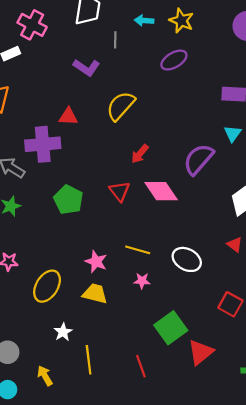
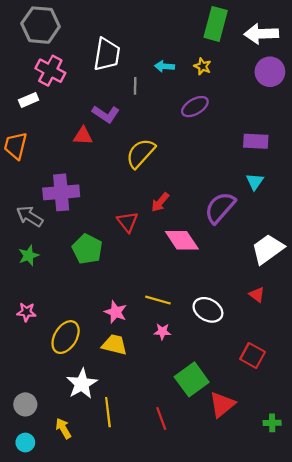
yellow star: (181, 21) -> (203, 66), size x0.7
red triangle: (68, 117) -> (83, 136), moved
red triangle: (120, 191) -> (128, 222), moved
white star: (63, 332) -> (82, 384), size x1.6

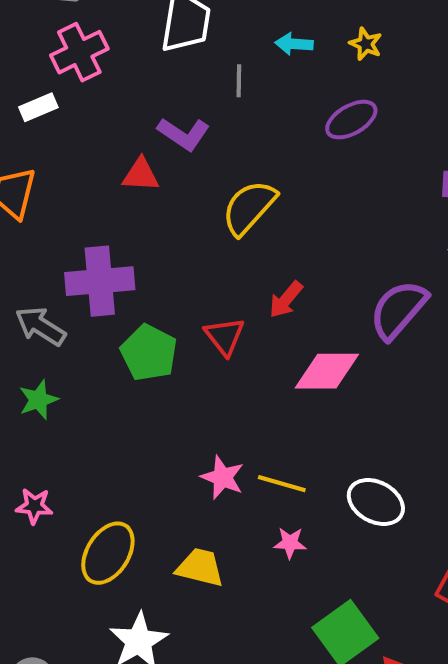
pink cross: (50, 71) -> (79, 52), turned 36
pink diamond: (182, 240) -> (327, 371), turned -56
green pentagon: (87, 249) -> (149, 353), moved
pink star: (116, 312) -> (222, 477), moved

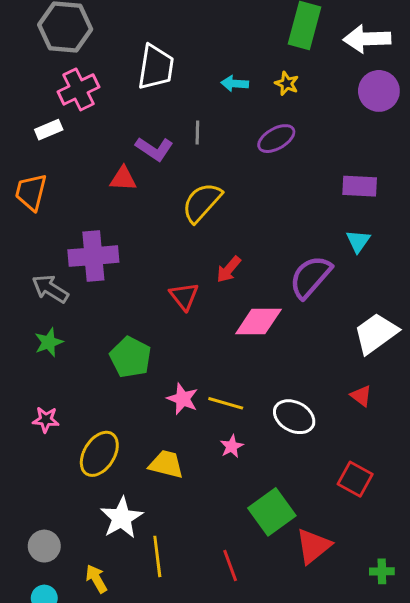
gray line: (239, 81) -> (197, 133), moved
green pentagon: (149, 353) -> (131, 357), moved
pink star: (290, 543) -> (232, 446), turned -30

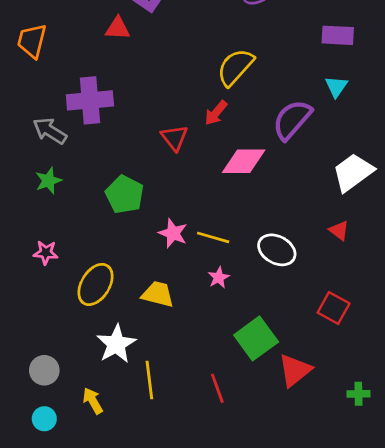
yellow semicircle: (202, 202) -> (235, 67), moved

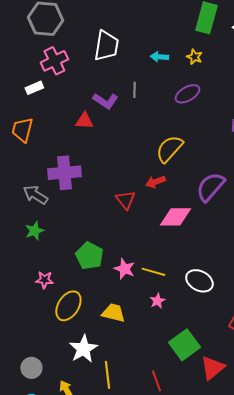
red arrow: (216, 113) -> (155, 182), turned 30
green pentagon: (125, 195) -> (89, 256), moved
pink star: (46, 253) -> (44, 280), moved

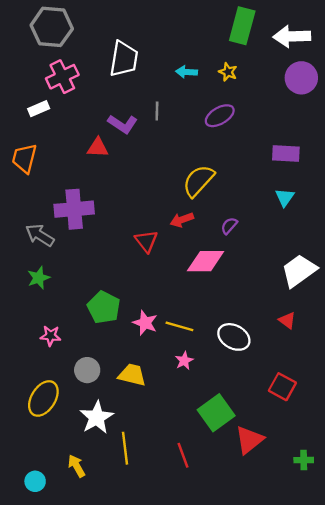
purple semicircle: (210, 187) -> (229, 226), moved, size x0.5
yellow ellipse: (68, 306) -> (43, 398), moved
gray circle: (31, 368) -> (87, 370), moved

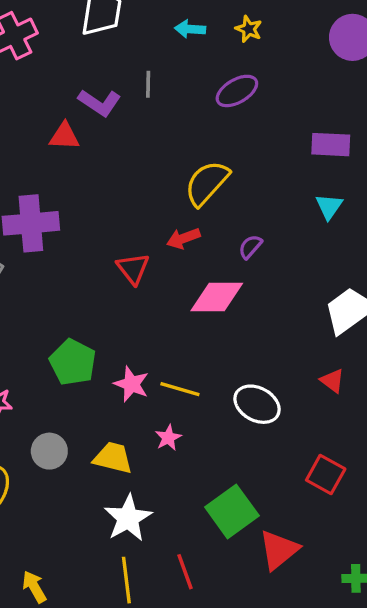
pink star: (184, 361) -> (168, 438), moved
white star: (97, 417) -> (128, 518), moved
yellow line: (125, 448) -> (126, 580), moved

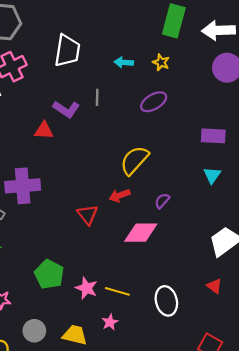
white ellipse: (257, 404) -> (166, 301), turned 48

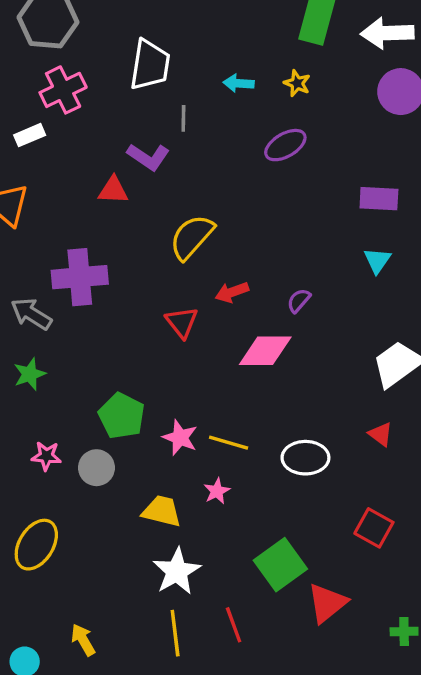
gray line: (97, 97) -> (183, 118), moved
yellow semicircle: (134, 160) -> (192, 237), moved
white ellipse: (166, 301) -> (305, 458), turned -76
gray circle: (34, 331) -> (96, 468), moved

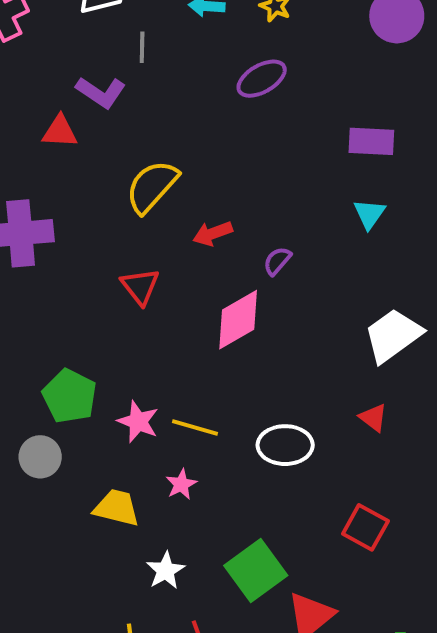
red arrow: (232, 292) -> (213, 233), moved
pink diamond: (265, 351) -> (238, 320), turned -30
white star: (177, 571) -> (166, 570), moved, size x0.7

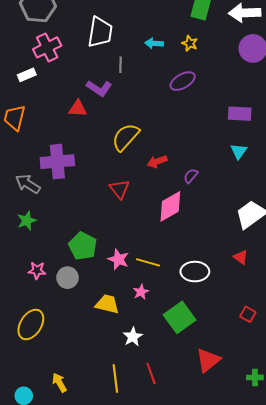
red square: (365, 527) -> (248, 314), moved, size x0.7
green square: (256, 570) -> (180, 317), moved

